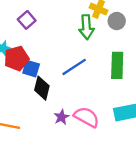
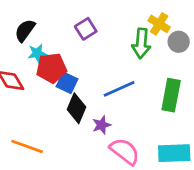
purple square: (27, 20) -> (86, 29), moved
purple star: (62, 117) -> (102, 125), moved

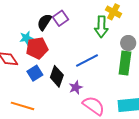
black semicircle: (25, 30) -> (44, 22), moved
gray circle: (179, 42) -> (128, 43), moved
blue square: (67, 83) -> (35, 73), moved, turned 35

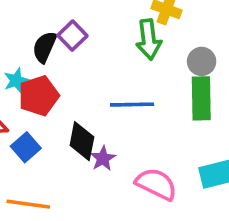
blue line: (87, 61) -> (132, 105), turned 35
blue square: (35, 73) -> (26, 147), moved
purple star: (76, 87) -> (103, 158), moved

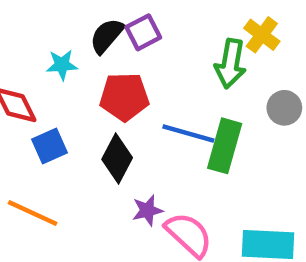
red pentagon: (39, 96) -> (124, 97), moved
green rectangle: (201, 98) -> (225, 146), moved
purple star: (103, 158) -> (147, 210), moved

